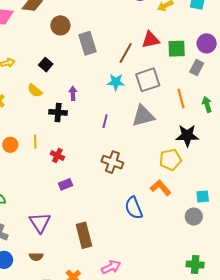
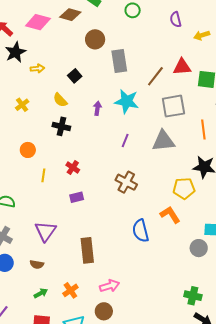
cyan star: (116, 82) -> (127, 101), moved, size x1.4
black cross: (58, 112) -> (61, 126), moved
yellow line: (35, 142) -> (43, 175), moved

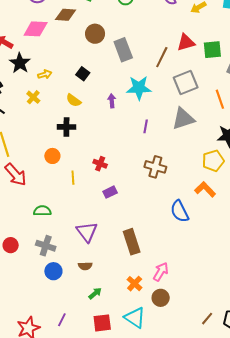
yellow cross: (22, 105) -> (33, 97), moved
black cross: (61, 126) -> (66, 127), moved
pink arrow: (109, 286) -> (161, 272), turned -30
orange cross: (70, 290) -> (135, 284), moved

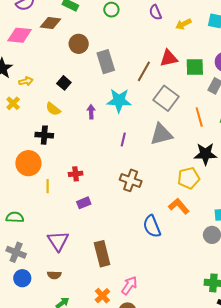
gray square: (186, 83) -> (166, 98), turned -35
orange circle: (52, 156) -> (28, 163), size x1.6
red cross: (100, 164) -> (76, 174), turned -32

